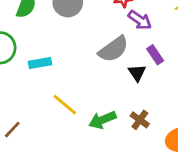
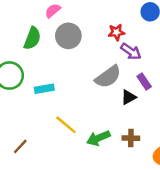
black triangle: (137, 73) -> (128, 97), turned 35
brown cross: (140, 120) -> (131, 138), turned -35

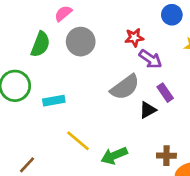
brown cross: (131, 138) -> (166, 156), moved

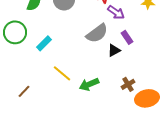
cyan rectangle: (54, 101) -> (44, 43), turned -35
brown cross: (166, 156) -> (128, 84), turned -32

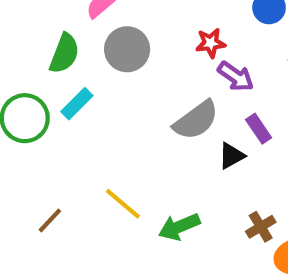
cyan rectangle: (44, 43) -> (77, 104), moved
brown line: (24, 91) -> (50, 220), moved

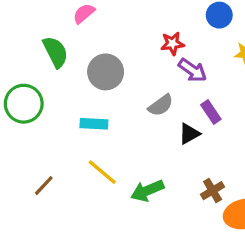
gray circle: (127, 49) -> (106, 72), moved
green semicircle: (64, 53) -> (55, 52), turned -48
cyan rectangle: (77, 104) -> (94, 124), moved, turned 48
gray semicircle: (196, 120) -> (161, 105), size x0.7

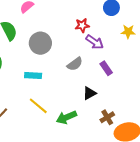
black triangle: (189, 134) -> (89, 93), moved

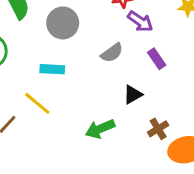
yellow line: (38, 106) -> (37, 103), moved

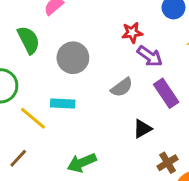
purple rectangle: (157, 59) -> (166, 93), size x1.4
yellow line: (37, 103) -> (33, 118), moved
green arrow: (100, 129) -> (82, 163), moved

